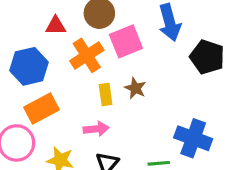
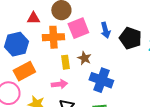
blue arrow: (170, 23) -> (105, 30), moved, size x0.7
orange cross: (87, 55) -> (53, 37), turned 30
blue cross: (193, 138) -> (101, 80), moved

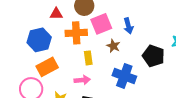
black pentagon: (130, 38) -> (153, 56), moved
brown star: (84, 58) -> (113, 46), moved

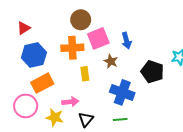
red triangle: (56, 14) -> (24, 28), moved, turned -32
pink arrow: (82, 80) -> (70, 102), moved

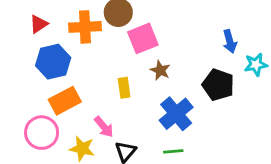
blue arrow: (126, 41) -> (230, 41), moved
orange cross: (72, 48) -> (85, 27), moved
blue cross: (122, 92) -> (176, 114), turned 30
pink arrow: (70, 102) -> (104, 127), turned 56

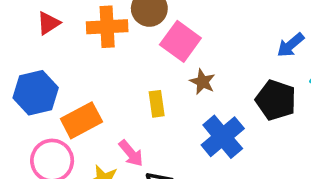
pink square: (143, 38) -> (180, 41), turned -32
blue arrow: (230, 41) -> (291, 45), turned 65
blue hexagon: (53, 62) -> (36, 93), moved

